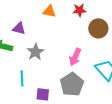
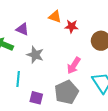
red star: (79, 10) -> (71, 26), moved
gray star: (35, 52) -> (35, 55), turned -30

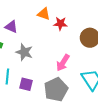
purple square: (36, 98) -> (26, 84), moved

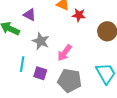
pink arrow: (63, 63) -> (65, 53), moved
gray pentagon: (56, 89) -> (70, 80), turned 30

